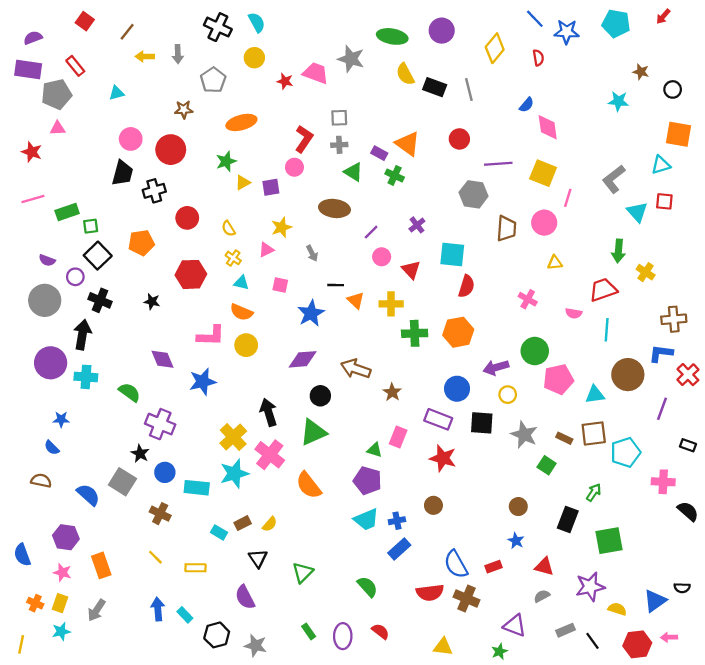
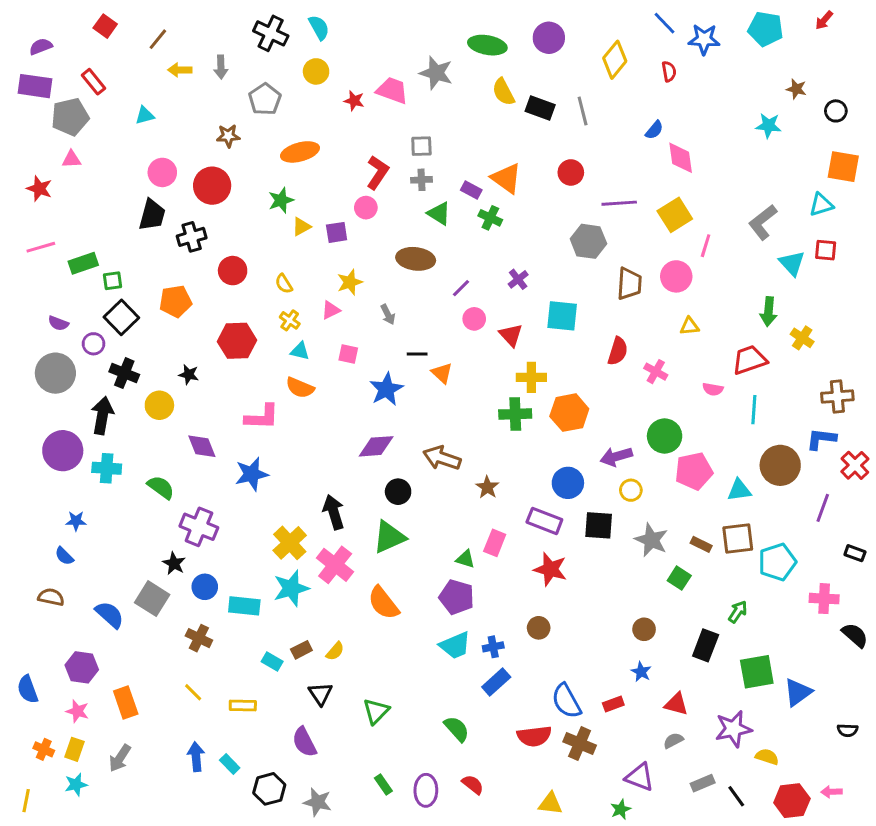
yellow square: (543, 173) -> (675, 215), turned 36
red semicircle: (466, 286) -> (618, 351), moved
yellow cross: (391, 304) -> (531, 377), moved
yellow circle: (246, 345) -> (159, 405), moved
blue triangle: (655, 601) -> (798, 692), moved

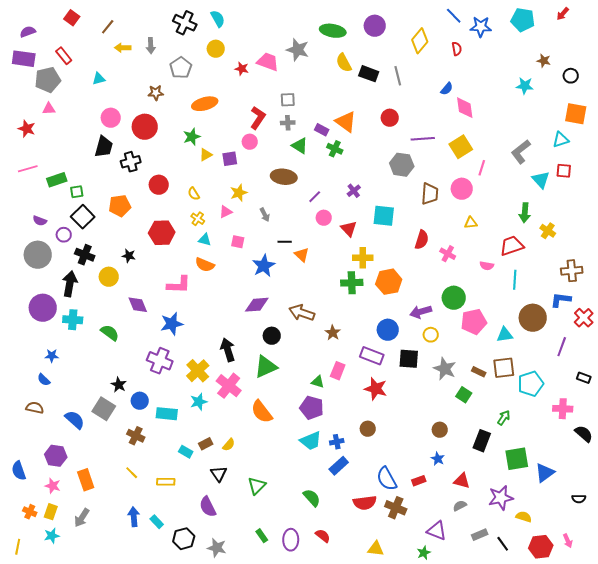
purple cross: (199, 527) -> (160, 361), moved
cyan star: (291, 588) -> (199, 402), size x0.7
pink arrow: (831, 792) -> (568, 541), turned -112

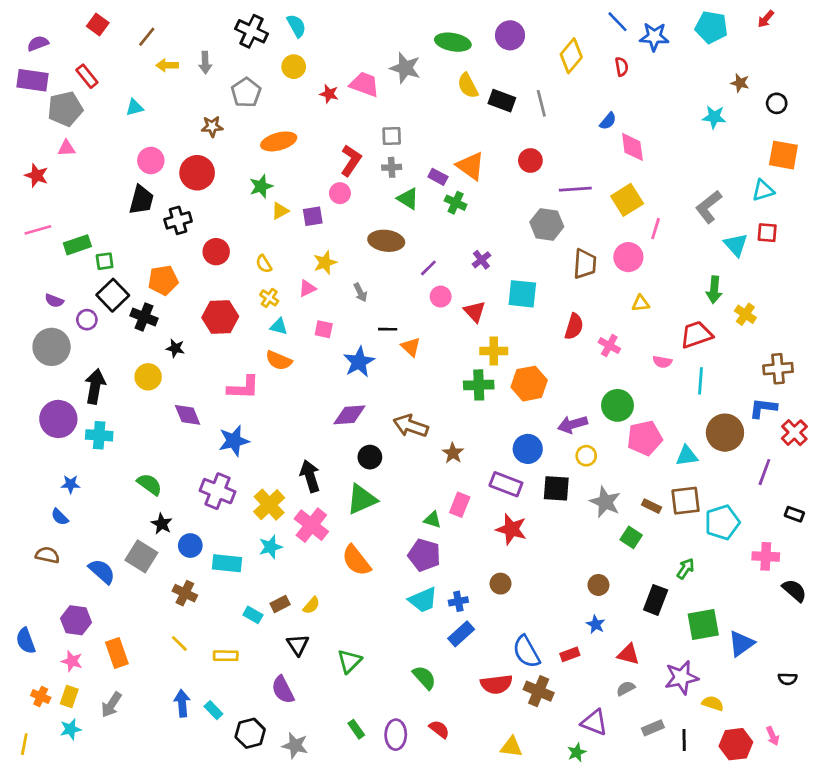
black cross: (85, 255) -> (144, 317), moved
green semicircle: (110, 333) -> (149, 484), moved
black line: (503, 544) -> (684, 740), turned 35

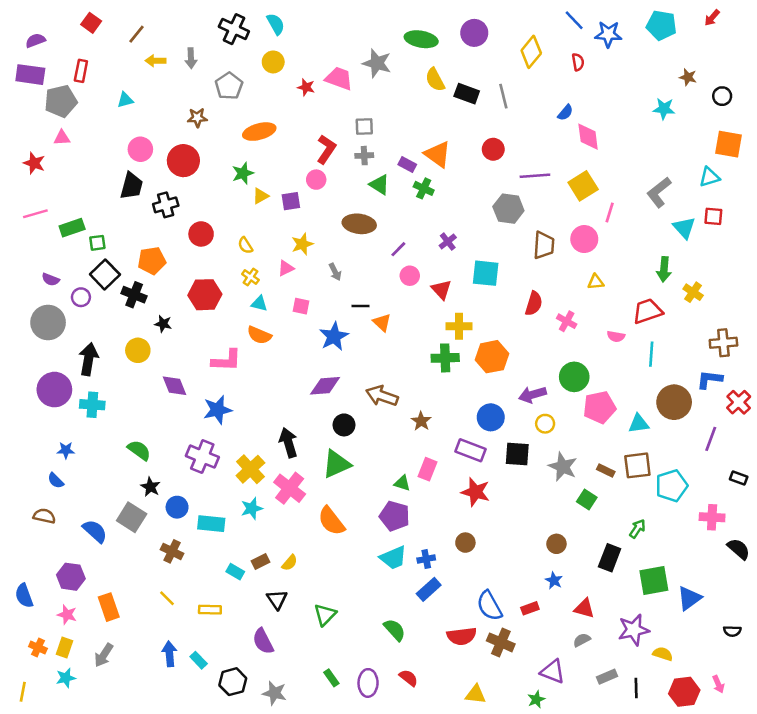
red rectangle: (87, 76) -> (81, 71), turned 50

